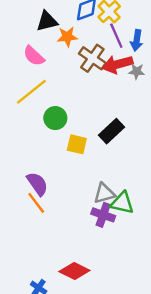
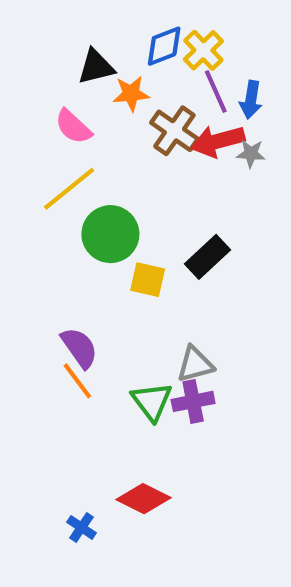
green circle: (55, 118) -> (110, 234), size x1.4
green triangle: (122, 203) -> (152, 401), moved, turned 40
purple cross: (103, 215) -> (193, 401), turned -30

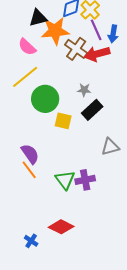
orange star: (131, 94) -> (55, 31), size x1.6
gray star: (251, 154) -> (84, 90), moved
gray triangle: (195, 364) -> (110, 147), moved

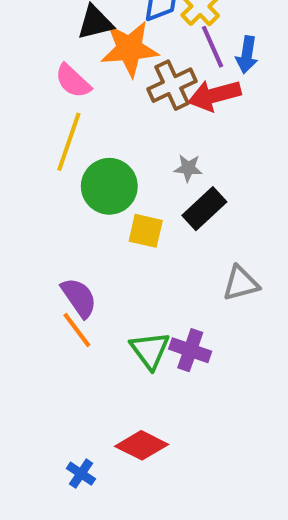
brown cross: (76, 49) -> (172, 85), turned 30
yellow line: (25, 77) -> (69, 142), turned -32
purple cross: (85, 180) -> (190, 350), turned 30

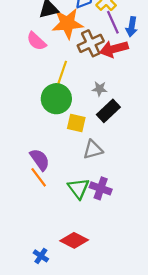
yellow line: (69, 142) -> (61, 77), moved
gray triangle: (241, 283) -> (93, 150), moved

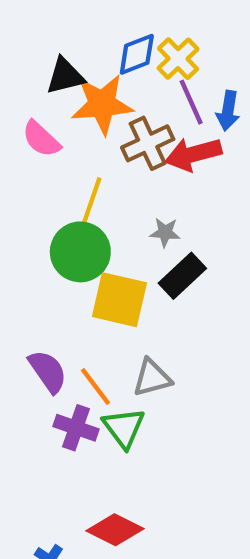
yellow square: (76, 123) -> (119, 300), size x1.5
gray triangle: (93, 150) -> (152, 378), moved
orange line: (39, 177) -> (96, 387), moved
purple cross: (101, 188) -> (76, 428), moved

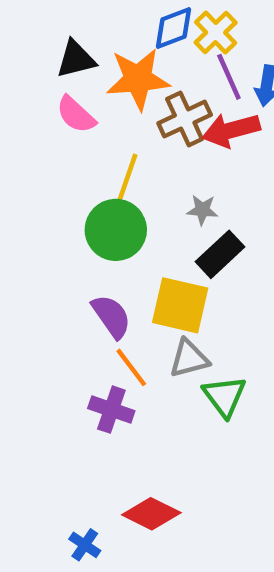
black triangle: (65, 76) -> (76, 59), moved
yellow square: (119, 300) -> (180, 305), moved
purple semicircle: (48, 371) -> (111, 316), moved
green triangle: (124, 428) -> (224, 396), moved

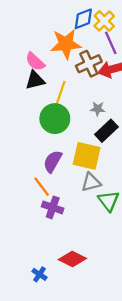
black triangle: (76, 59) -> (35, 80), moved
purple semicircle: (111, 316) -> (53, 161), turned -115
orange line: (131, 367) -> (42, 187), moved

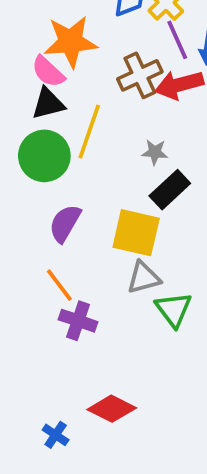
orange star: (66, 44) -> (71, 42), moved
green circle: (55, 119) -> (44, 156), moved
purple semicircle: (53, 161) -> (65, 223), moved

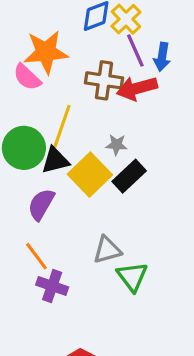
brown cross: (140, 75) -> (104, 80), turned 33
black triangle: (48, 103) -> (55, 160), moved
yellow square: (136, 233) -> (90, 175), moved, turned 33

